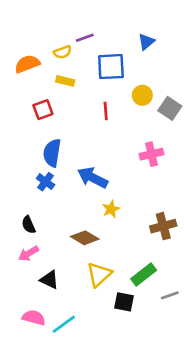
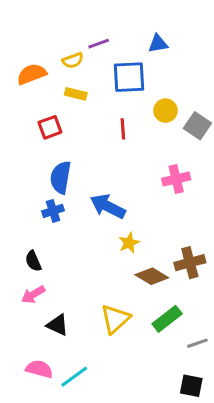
blue triangle: (146, 42) -> (158, 44), moved, turned 30
blue cross: (46, 182) -> (53, 211), turned 36
brown diamond: (85, 238) -> (152, 276), moved
black square: (124, 302) -> (191, 386), moved

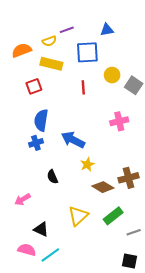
yellow rectangle: (76, 94) -> (51, 64), size x1.5
black semicircle: (33, 261) -> (52, 177), moved
black triangle: (58, 325) -> (41, 229), moved

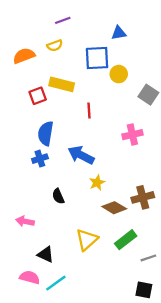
purple line: (67, 30) -> (63, 20), moved
yellow rectangle: (51, 64) -> (62, 84), moved
yellow circle: (112, 75) -> (119, 74), moved
red line: (83, 87) -> (89, 111), moved
pink arrow: (23, 199) -> (25, 221), turned 42

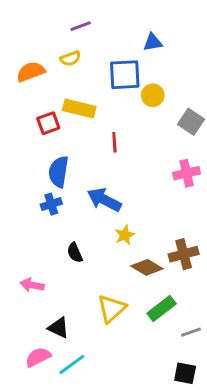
pink cross: (132, 135) -> (187, 173), moved
pink semicircle: (30, 277) -> (38, 357), turned -42

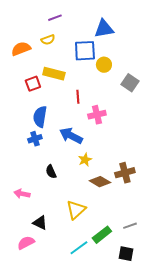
blue triangle: (153, 42) -> (104, 29), size x1.5
pink cross: (187, 173) -> (97, 115), moved
green rectangle: (162, 309) -> (102, 235), moved
cyan line: (72, 364) -> (79, 248), moved

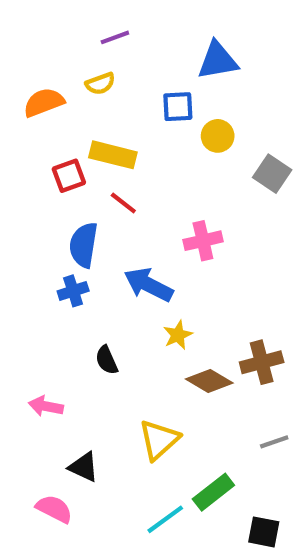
blue square: (85, 51) -> (178, 107), size x0.7
red line: (78, 97) -> (123, 203), moved, turned -48
gray line: (130, 226) -> (274, 442), moved
pink semicircle: (26, 243) -> (54, 509), turned 54

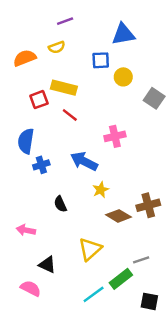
blue semicircle: (84, 245) -> (26, 141), moved
gray line: (274, 442) -> (141, 260), moved

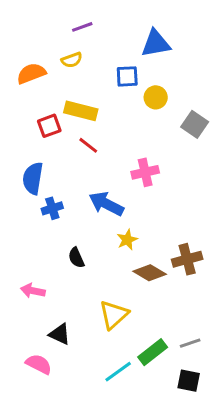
gray line: (141, 260) -> (190, 343), moved

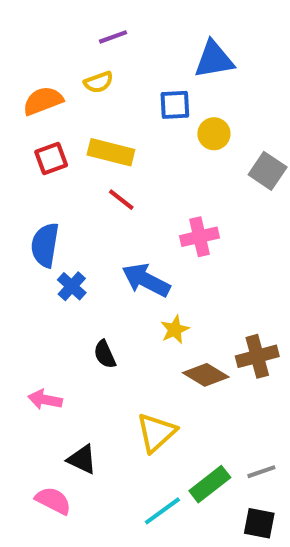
red square: (49, 126) -> (51, 158), moved
blue cross: (52, 208) -> (72, 286), turned -30

